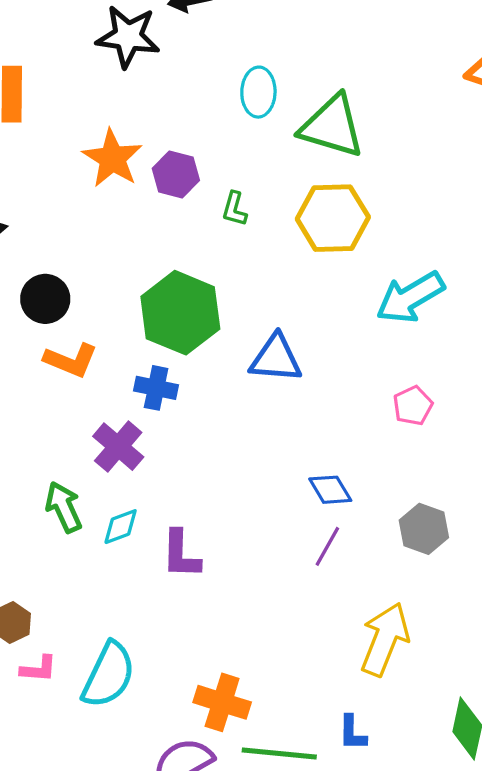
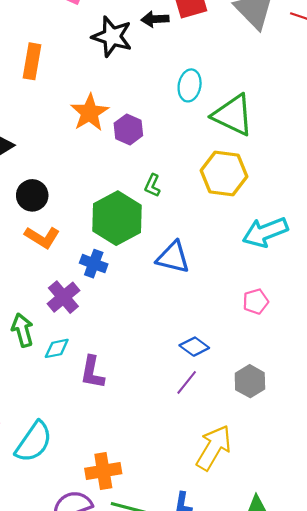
green L-shape: (234, 209) -> (152, 185), moved
blue diamond: (330, 490) -> (194, 347), turned -32
orange cross: (222, 702) -> (103, 471), turned -36

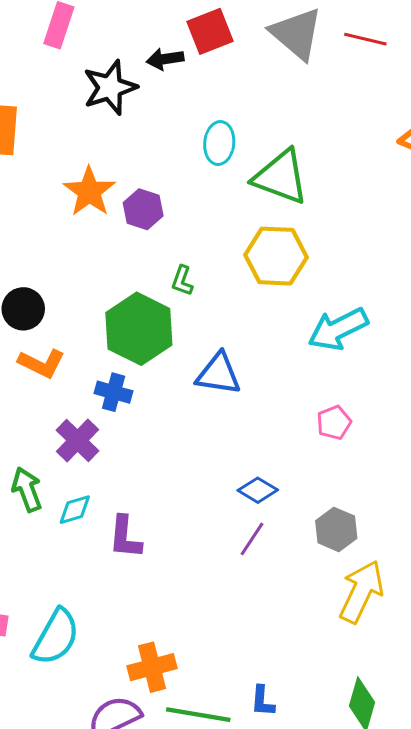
black star: (112, 37) -> (110, 87), turned -30
yellow arrow: (214, 448) -> (361, 592), moved

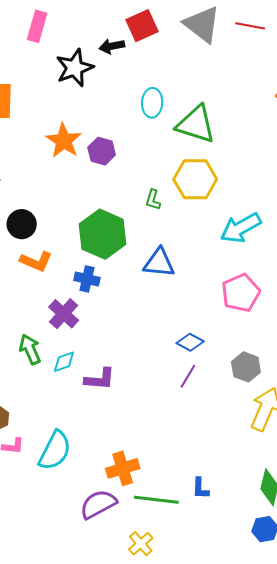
green L-shape: (182, 281) -> (153, 200), moved
pink pentagon: (334, 423) -> (241, 293), size x1.6
purple L-shape: (125, 537) -> (100, 379), turned -88

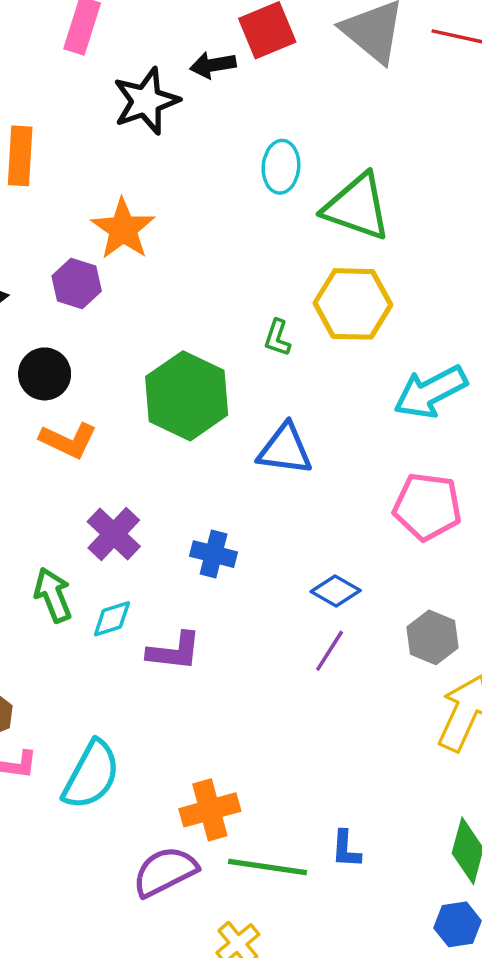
purple hexagon: (102, 151) -> (77, 284), moved
blue cross: (87, 279) -> (214, 554), moved
pink pentagon: (241, 293) -> (427, 507), turned 30

